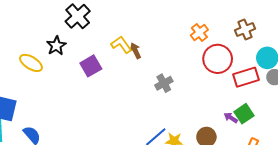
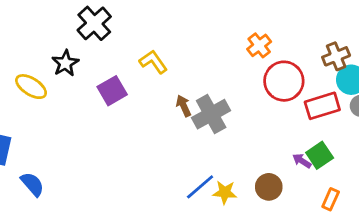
brown cross: (245, 29) -> (336, 56), moved
brown arrow: (135, 51) -> (184, 106), moved
gray cross: (164, 83) -> (211, 114), size x1.5

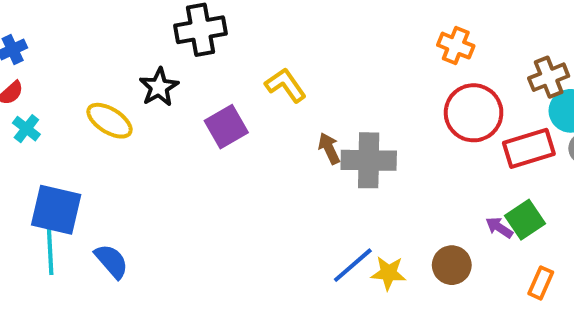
black cross: (94, 23) -> (201, 30), turned 32
orange cross: (259, 45) -> (456, 46), moved, turned -30
gray cross: (211, 114) -> (369, 160), turned 30

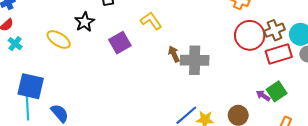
brown cross: (549, 77) -> (275, 30), moved

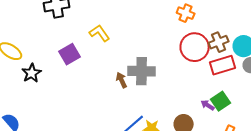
black star: (85, 22) -> (32, 73), moved
brown arrow: (174, 54) -> (122, 80), moved

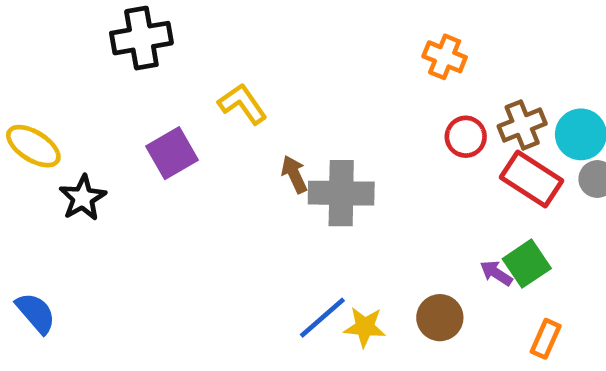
red circle: (195, 47) -> (466, 137), size x0.6
red rectangle: (223, 65) -> (531, 179), turned 50
brown arrow: (122, 80) -> (294, 174), moved

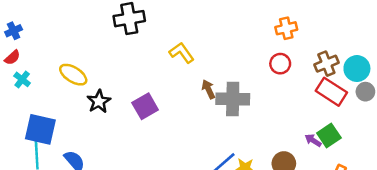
orange cross: (445, 57) -> (286, 28), turned -35
red circle: (466, 137) -> (280, 64), moved
purple square: (172, 153) -> (145, 106), moved

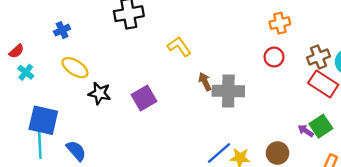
blue cross: (14, 31) -> (62, 30), moved
black star: (99, 101) -> (100, 93), turned -30

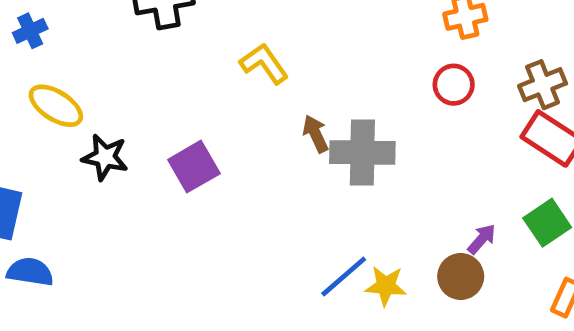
purple arrow: (306, 131) -> (482, 239), moved, turned 98
blue semicircle: (76, 151) -> (30, 272), moved, turned -40

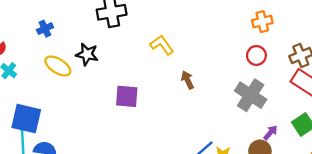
gray cross: (362, 152) -> (251, 95), moved, turned 32
black star: (105, 157) -> (87, 54), moved
purple square: (194, 167) -> (127, 96), turned 35

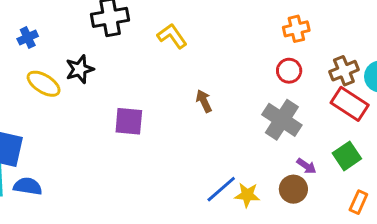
yellow L-shape: (162, 45) -> (172, 36), moved
black star: (87, 54) -> (80, 69), turned -30
purple arrow: (270, 133) -> (306, 166), turned 84

